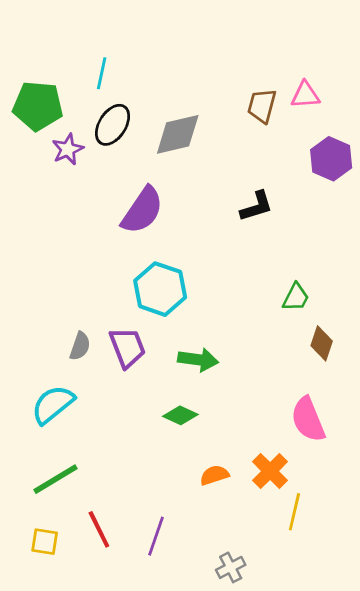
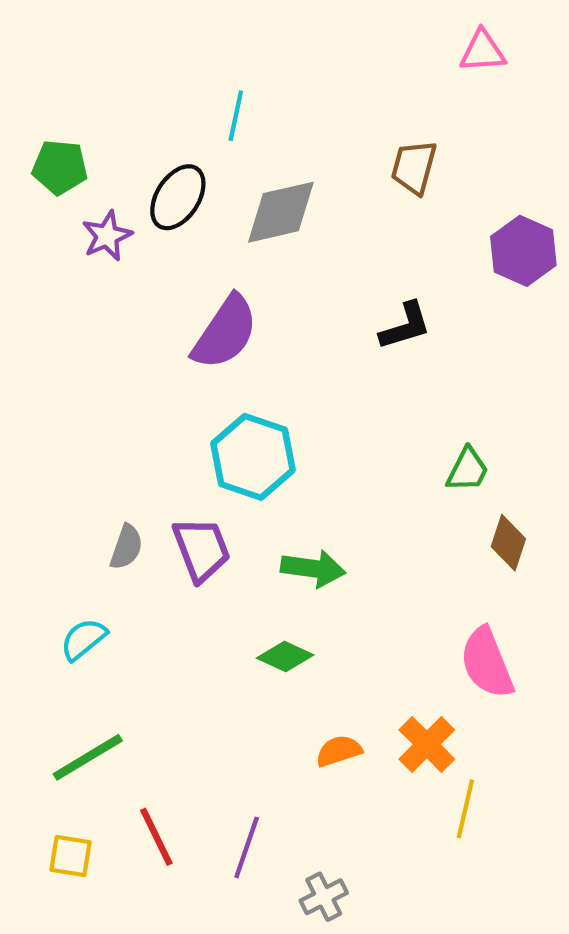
cyan line: (102, 73) -> (236, 116), moved
pink triangle: (305, 95) -> (483, 51), moved
green pentagon: (38, 106) -> (60, 167), size x0.7
cyan semicircle: (53, 404) -> (83, 639), size x0.7
gray cross: (231, 567) -> (324, 897), moved

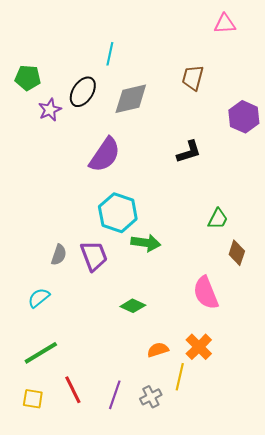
green arrow: (313, 568) -> (146, 243), moved
pink semicircle: (487, 663) -> (206, 293), moved
yellow line: (465, 809) -> (180, 377), moved
gray cross: (324, 897) -> (151, 397), moved

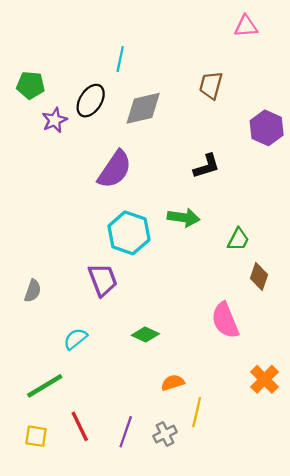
green arrow: (146, 243) -> (184, 218), moved
gray semicircle: (59, 255) -> (33, 291), moved
cyan semicircle: (39, 298) -> (75, 339), moved
orange cross: (199, 347) -> (264, 379), moved

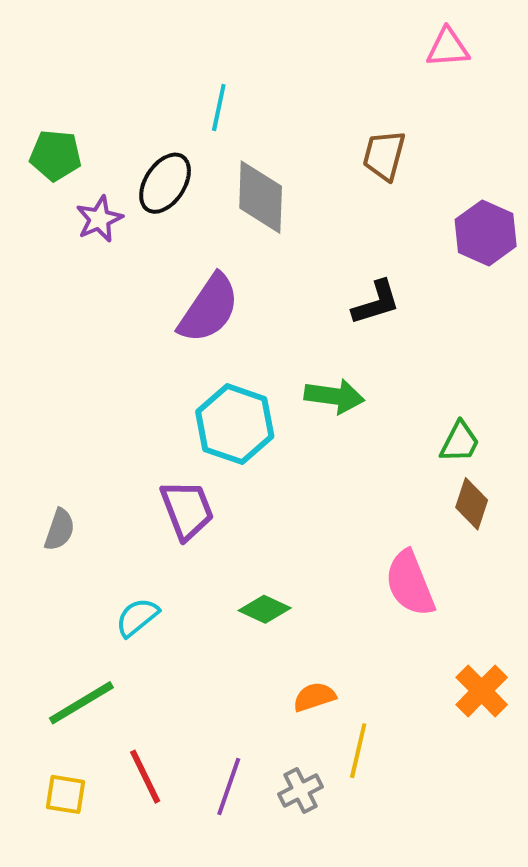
gray diamond: (143, 108) -> (261, 197), turned -75
green trapezoid: (238, 239) -> (460, 442), moved

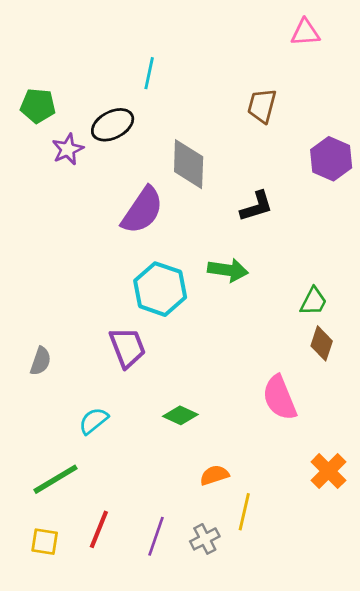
black ellipse: (165, 183) -> (113, 125), turned 30
gray diamond: (261, 197) -> (189, 164), moved
red line: (145, 777) -> (99, 529), turned 48

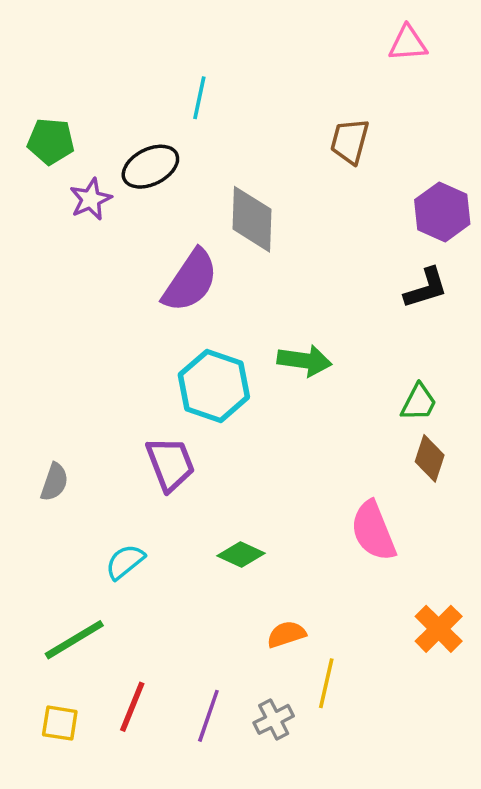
black L-shape: (256, 206) -> (426, 288), moved

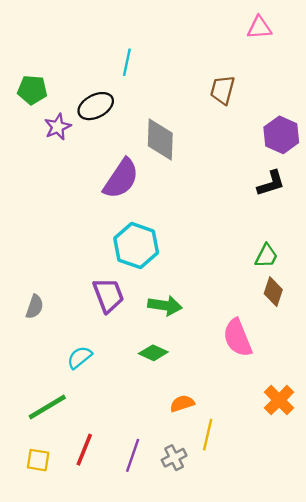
green arrow: (304, 361) -> (165, 306), moved

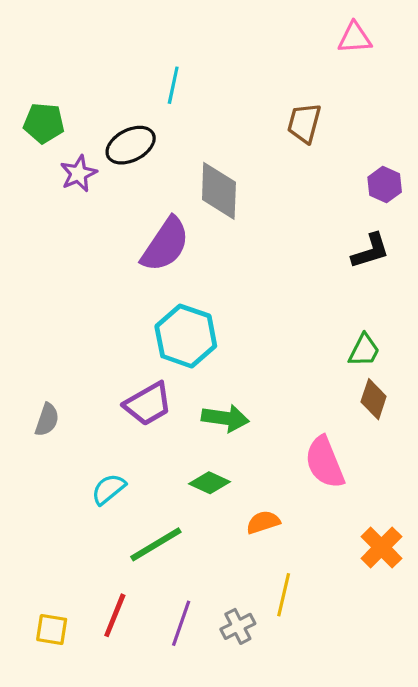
purple hexagon: (281, 135) -> (385, 185), size x0.7
purple trapezoid: (108, 295) -> (148, 404), turned 81
orange semicircle: (182, 404) -> (263, 522), moved
green line: (47, 407) -> (156, 544), moved

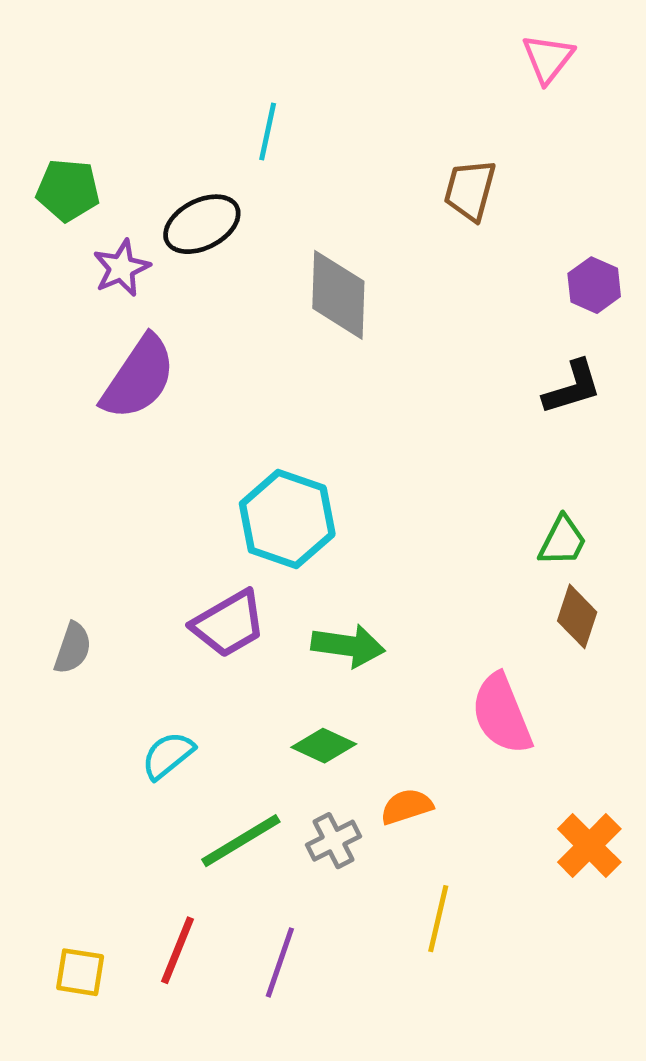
pink triangle: (355, 38) -> (548, 58), turned -48
purple semicircle: (165, 245) -> (139, 378), moved
gray cross: (238, 626) -> (333, 841), moved

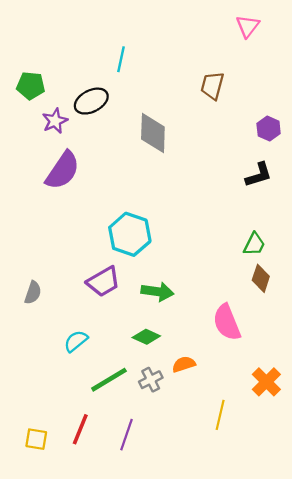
yellow line: (438, 919) -> (220, 415), moved

